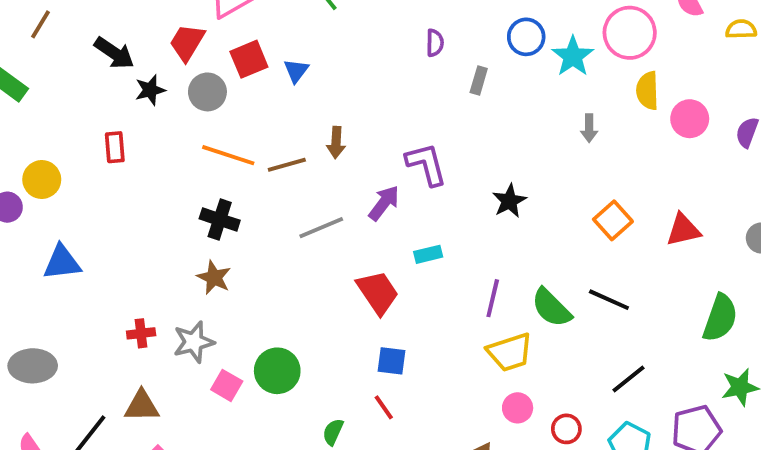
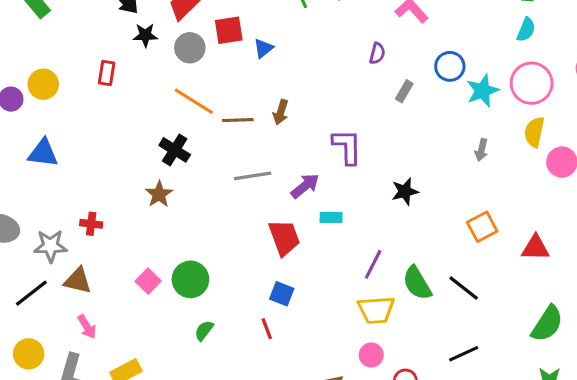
purple arrow: (384, 203) -> (305, 186), moved
gray star: (194, 342) -> (50, 246), moved
green semicircle: (333, 432) -> (204, 330), moved

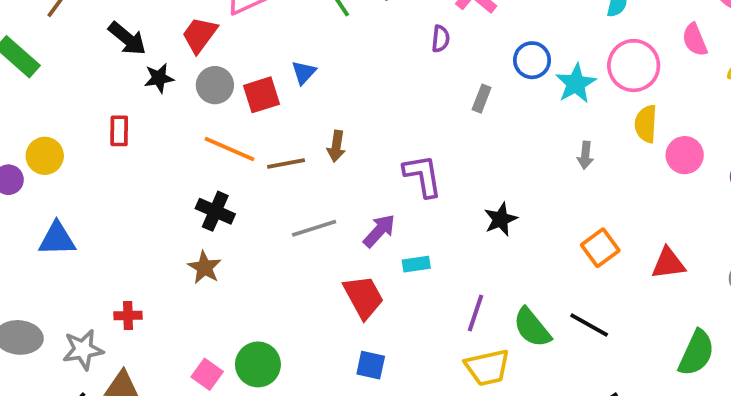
red square: (229, 30) -> (262, 95), moved
purple semicircle: (377, 53) -> (441, 39), moved

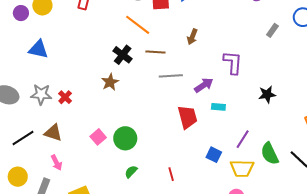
brown line: (286, 164) -> (155, 52), moved
red cross: (128, 315) -> (65, 97), turned 32
gray star: (83, 350) -> (41, 94), moved
blue square: (371, 365) -> (214, 155), moved

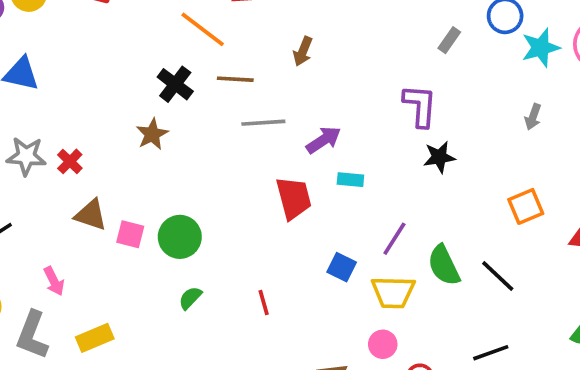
purple L-shape: (233, 63) -> (420, 106), moved
brown triangle: (53, 133) -> (91, 215), moved
pink square: (98, 137) -> (130, 234), turned -35

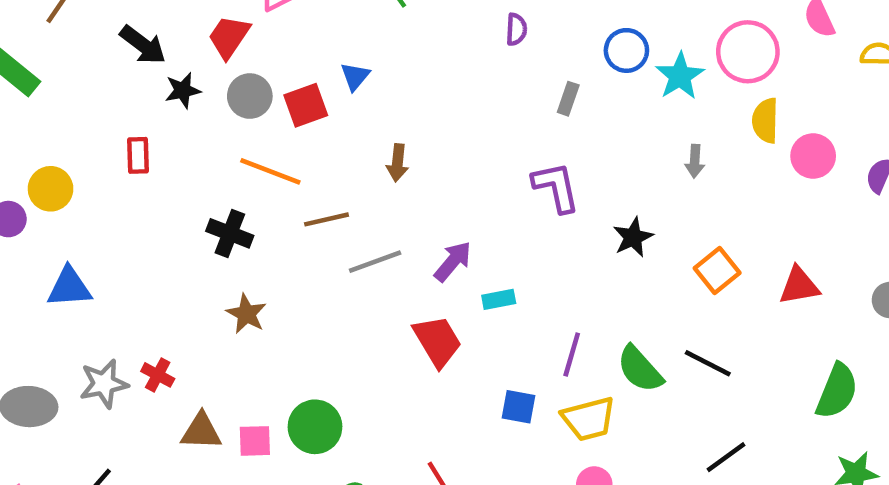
black cross: (175, 84) -> (230, 233), moved
black star: (439, 157) -> (633, 237), moved

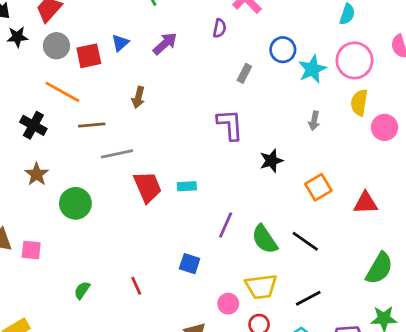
purple arrow: (453, 261) -> (165, 44), moved
red trapezoid: (437, 341) -> (148, 187), moved
blue square: (519, 407) -> (190, 264), moved
yellow trapezoid: (589, 419) -> (261, 287), moved
green circle: (315, 427) -> (75, 203), moved

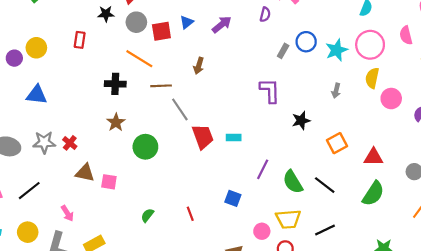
blue circle: (283, 50) -> (306, 42), moved
black cross: (33, 125) -> (115, 84), turned -30
gray line: (117, 154) -> (180, 109), turned 65
green semicircle: (379, 268) -> (373, 194), moved

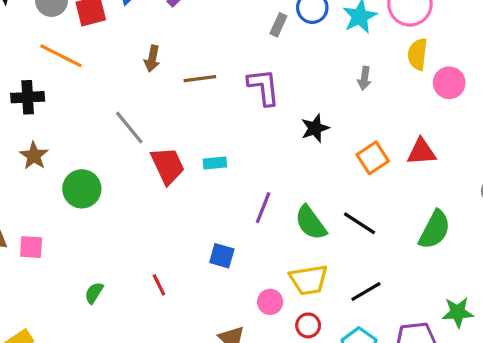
brown line: (161, 86) -> (200, 79), moved
red triangle: (373, 157) -> (421, 152), moved

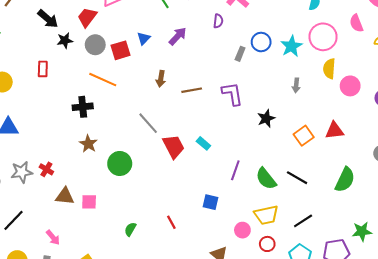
cyan rectangle: (215, 163) -> (203, 143), turned 48

